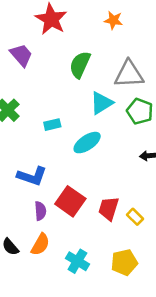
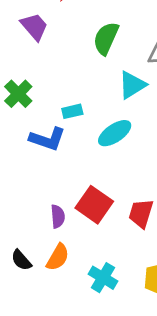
blue L-shape: (32, 176) -> (48, 139), moved

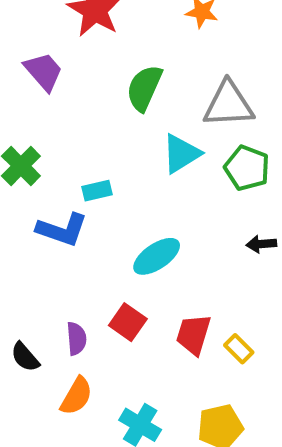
cyan ellipse: (115, 133) -> (157, 256), moved
red square: (94, 205) -> (128, 322), size x0.7
black semicircle: (21, 260) -> (25, 357), moved

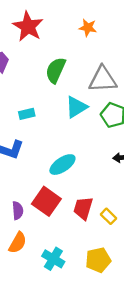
cyan rectangle: (97, 191) -> (27, 114), moved
red square: (128, 322) -> (46, 201), size x1.4

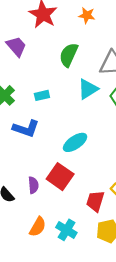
orange star: (88, 28) -> (87, 15), moved
red trapezoid: (83, 208) -> (95, 201), moved
orange semicircle: (18, 243) -> (38, 227), moved

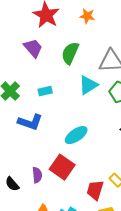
purple trapezoid: (16, 46) -> (33, 48), moved

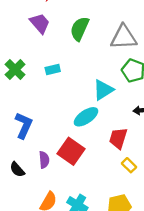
cyan triangle: (88, 85) -> (103, 90), moved
blue L-shape: (30, 122) -> (24, 125), moved, turned -85
red trapezoid: (95, 190) -> (118, 138), moved

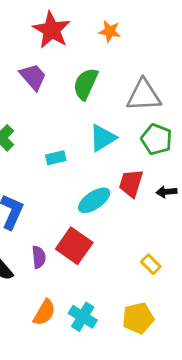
cyan rectangle: (53, 70) -> (56, 158), moved
cyan triangle: (103, 90) -> (103, 138), moved
red trapezoid: (118, 138) -> (131, 183), moved

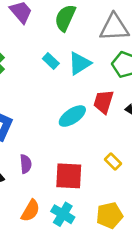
cyan rectangle: (56, 158) -> (51, 61), moved, turned 56
red square: (74, 246) -> (69, 176), moved, turned -32
yellow rectangle: (151, 264) -> (113, 162), moved

